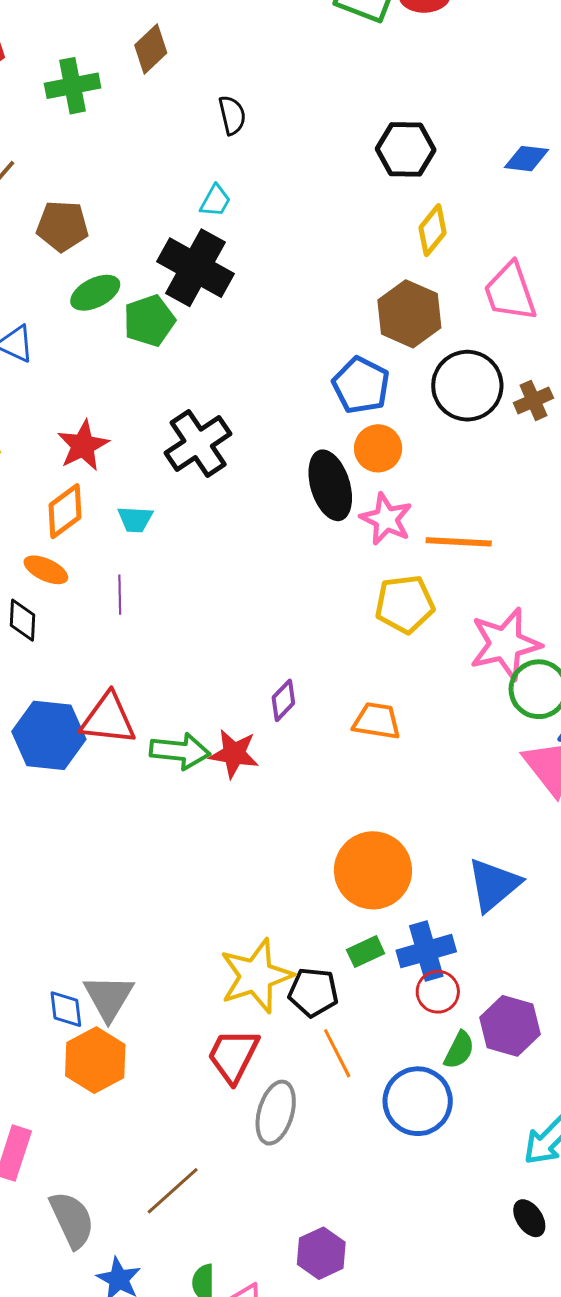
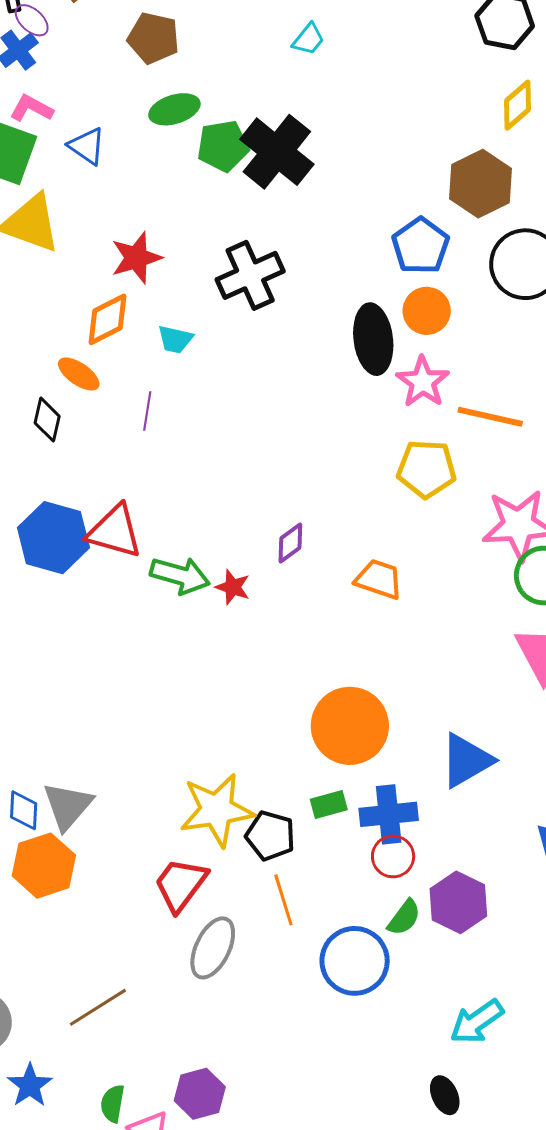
black cross: (196, 268) -> (277, 152), moved
red star: (234, 754) -> (233, 587), size x0.7
purple hexagon: (321, 1253) -> (200, 1094), moved

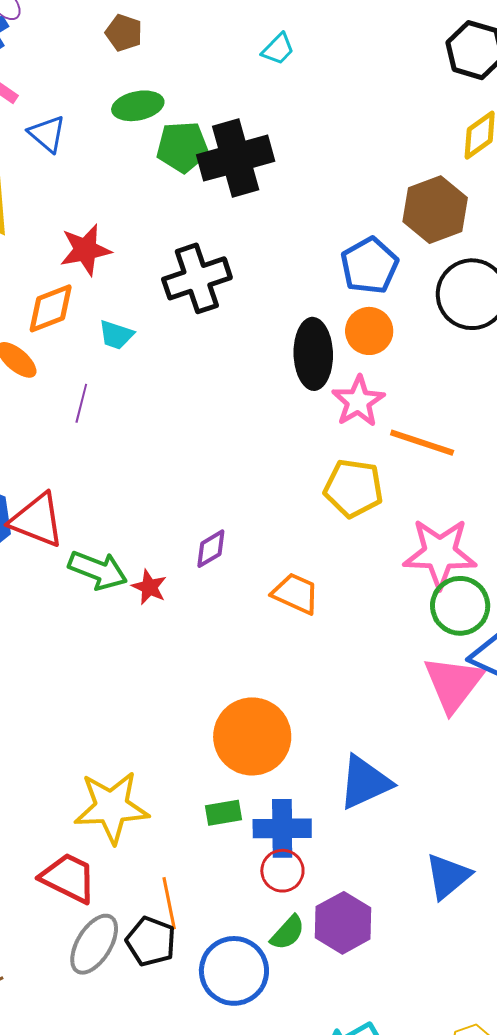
brown pentagon: (153, 38) -> (124, 33), size x0.7
black cross: (277, 152) -> (236, 158), turned 30
black pentagon: (270, 836) -> (151, 941), moved
red trapezoid: (181, 884) -> (68, 878), turned 74

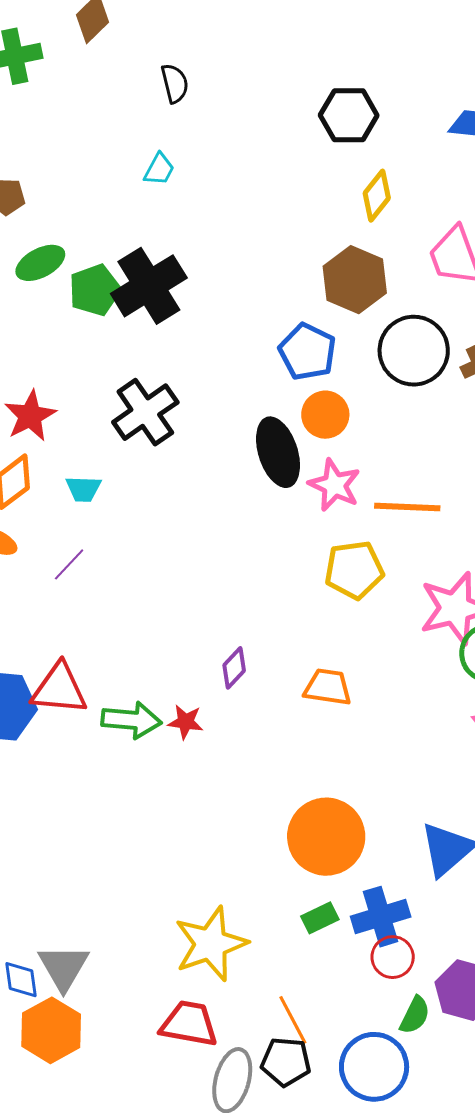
purple line: (81, 403) -> (69, 564), turned 45

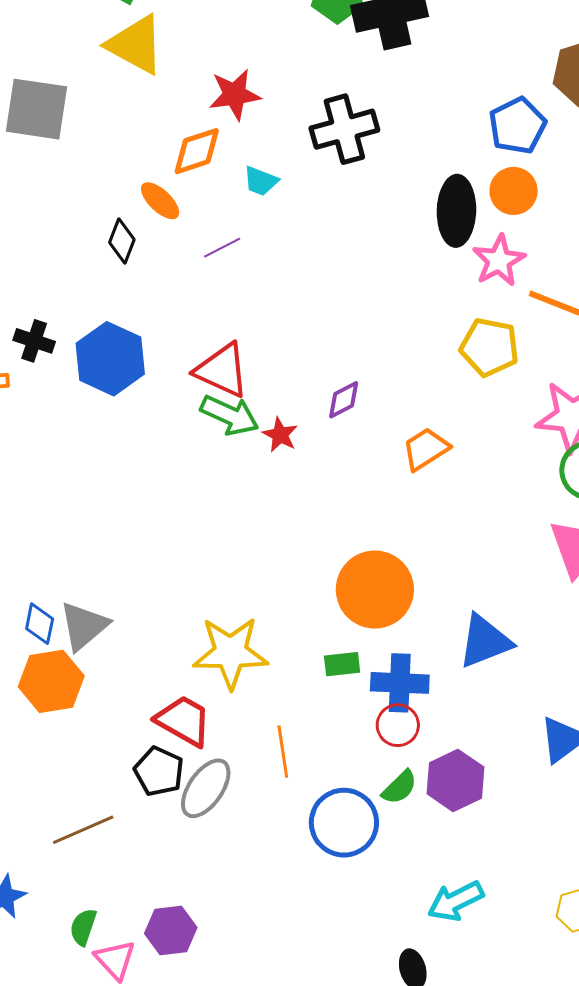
orange trapezoid: (328, 687) -> (426, 449), turned -60
red triangle: (59, 689) -> (222, 370), moved
black pentagon: (286, 1062) -> (159, 771), moved

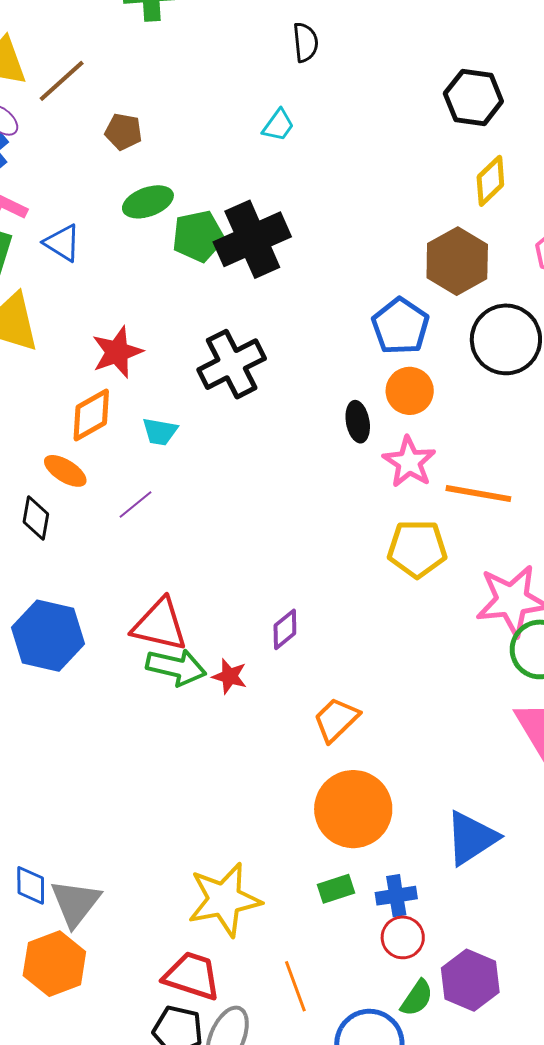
black ellipse: (456, 211) -> (358, 422), size x0.6
orange trapezoid: (426, 449) -> (336, 720), moved
blue diamond: (40, 624) -> (31, 885), moved
blue cross: (400, 683) -> (396, 896), size x0.7

